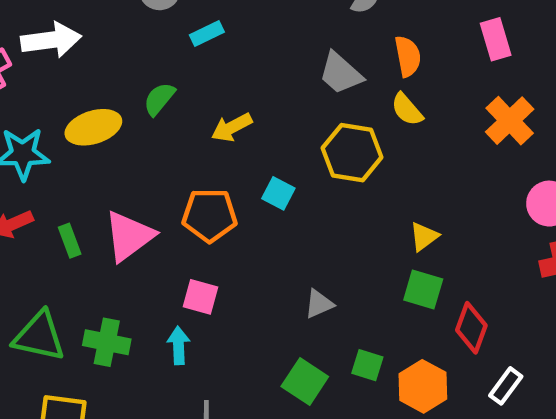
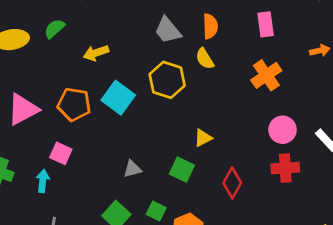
cyan square: (278, 193) -> (118, 98), size x1.6
green square: (423, 290) -> (182, 170), moved
red diamond: (471, 328) -> (232, 183), moved

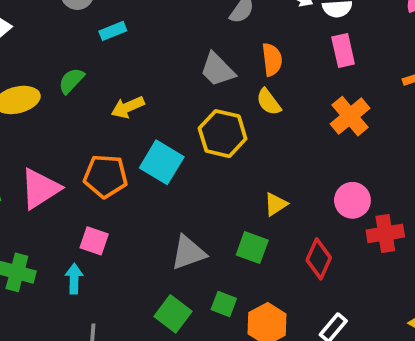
pink circle: (283, 130) -> (352, 200), moved
gray triangle: (132, 169) -> (188, 253), size x1.5

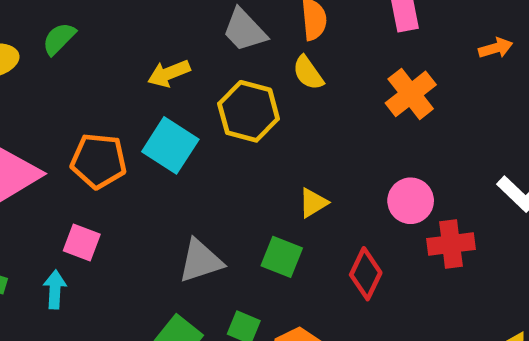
yellow arrow: (128, 107) -> (169, 73), moved

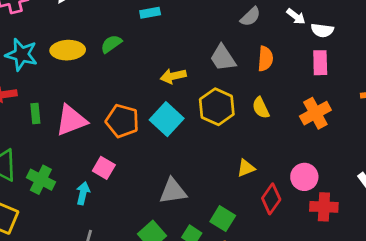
yellow semicircle: (308, 73) -> (261, 108), moved
green square: (282, 257) -> (223, 219), moved
red diamond: (366, 274) -> (271, 199), moved

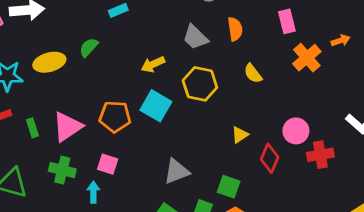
yellow semicircle: (261, 108) -> (253, 73), moved
orange cross: (315, 113) -> (307, 58), moved
green cross: (41, 180) -> (62, 170), moved

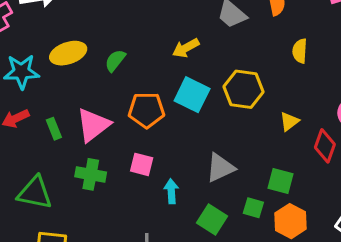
green semicircle: (89, 47) -> (115, 61), moved
yellow semicircle: (253, 73) -> (300, 51), turned 45
yellow hexagon: (200, 84) -> (244, 89), moved
cyan arrow: (93, 192) -> (171, 191), moved

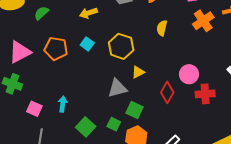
cyan square: (192, 95) -> (87, 44), size x0.6
yellow triangle: (289, 121) -> (138, 72), moved
pink square: (142, 164) -> (34, 109), moved
gray triangle: (220, 168) -> (117, 88), moved

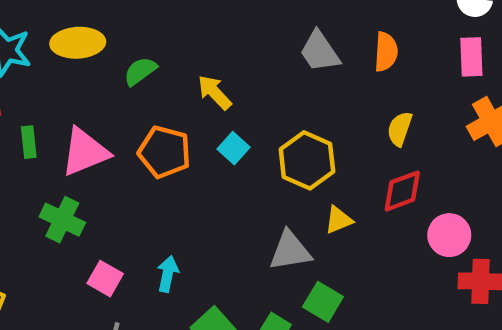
yellow arrow: (88, 13) -> (215, 92), moved, turned 60
red diamond: (167, 92) -> (402, 191), moved, turned 35

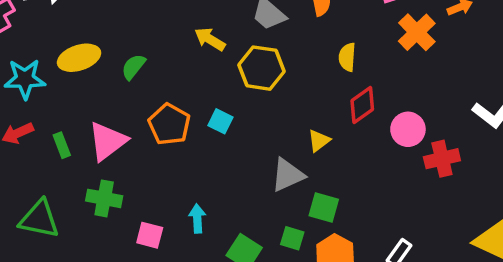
yellow arrow: (215, 92) -> (210, 39), moved
cyan square: (233, 148) -> (220, 121), moved
orange pentagon: (164, 152) -> (169, 124), turned 30
yellow hexagon: (307, 160) -> (262, 68), moved

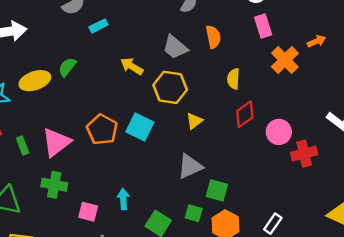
green semicircle: (133, 67) -> (67, 67), moved
cyan square: (220, 121) -> (140, 127), size x1.5
yellow triangle: (319, 141) -> (194, 121), moved

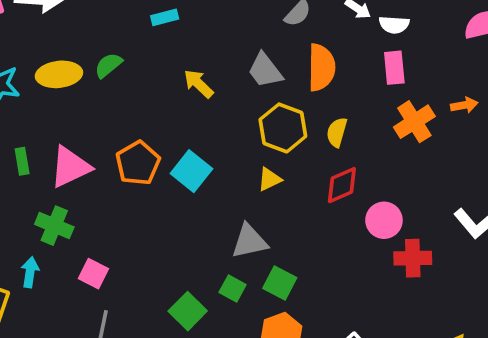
orange semicircle: (213, 37) -> (321, 67), size x1.4
yellow hexagon: (170, 87) -> (283, 128), moved
cyan arrow: (123, 199) -> (30, 272), moved
green square: (194, 213) -> (233, 289), moved

